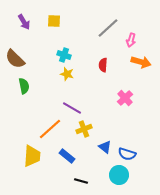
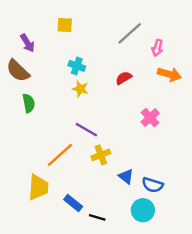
purple arrow: (24, 22) -> (27, 43), moved
red semicircle: (103, 65) -> (124, 78), turned 56
blue rectangle: (67, 156) -> (73, 203), moved

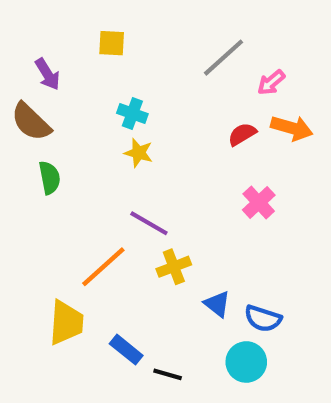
pink arrow: (157, 48) -> (271, 82), turned 35
red semicircle: (124, 78) -> (242, 134), moved

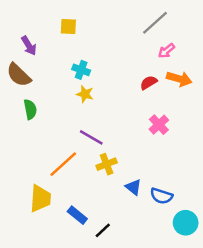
gray line: (223, 58) -> (155, 23), moved
cyan circle: (246, 362) -> (186, 223), moved
black line: (168, 374) -> (103, 230), turned -60

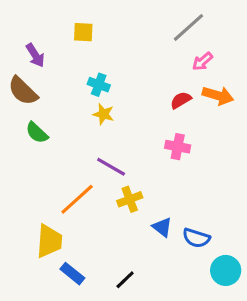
green semicircle: (30, 109) -> (37, 133), turned 144
pink cross: (159, 125) -> (178, 147), moved, turned -36
blue rectangle: (77, 215) -> (72, 274), moved

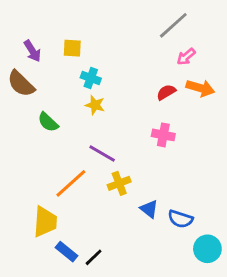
yellow square: (83, 32) -> (72, 48), moved
green semicircle: (37, 133) -> (48, 122), moved
black line: (125, 280) -> (94, 257), moved

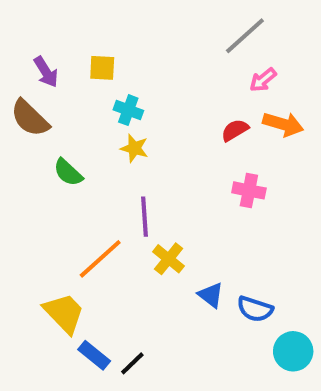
pink cross: (163, 135) -> (249, 190), moved
purple line: (102, 153) -> (144, 217), turned 56
yellow cross: (119, 183) -> (169, 259), turned -30
yellow trapezoid: (45, 222) -> (64, 313), turned -48

